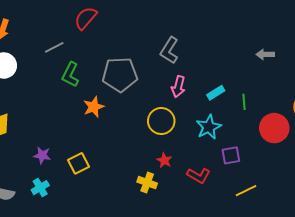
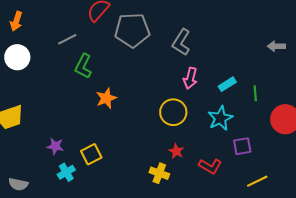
gray pentagon: (120, 75) -> (132, 30), moved
cyan cross: (40, 188) -> (66, 172), moved

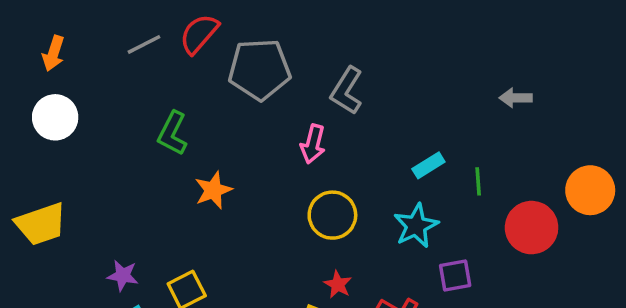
gray line: (67, 39) -> (144, 44), moved
pink arrow: (190, 78) -> (313, 144), moved

